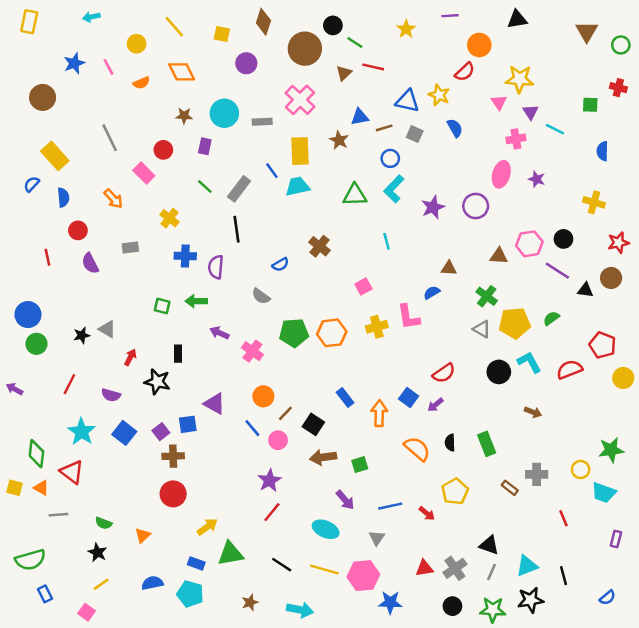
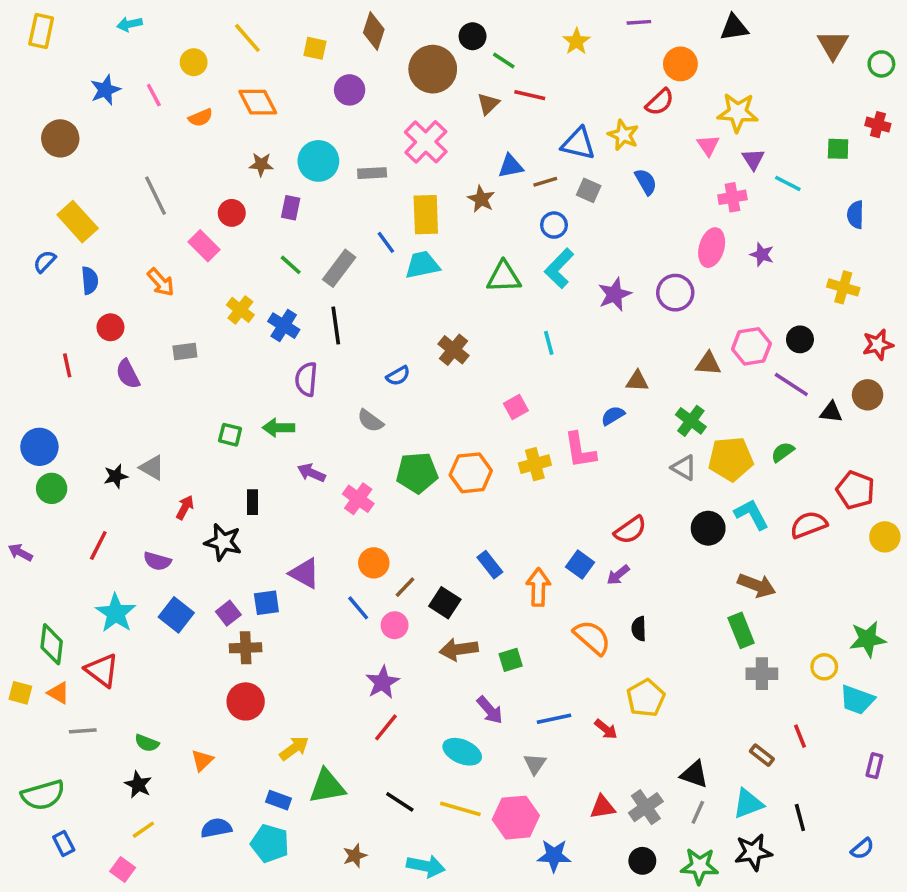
blue cross: (185, 256) -> (284, 326), moved, turned 30
brown arrow: (533, 412) -> (757, 585), size x1.5
green rectangle: (487, 444) -> (741, 630), moved
brown rectangle: (510, 488) -> (762, 755), moved

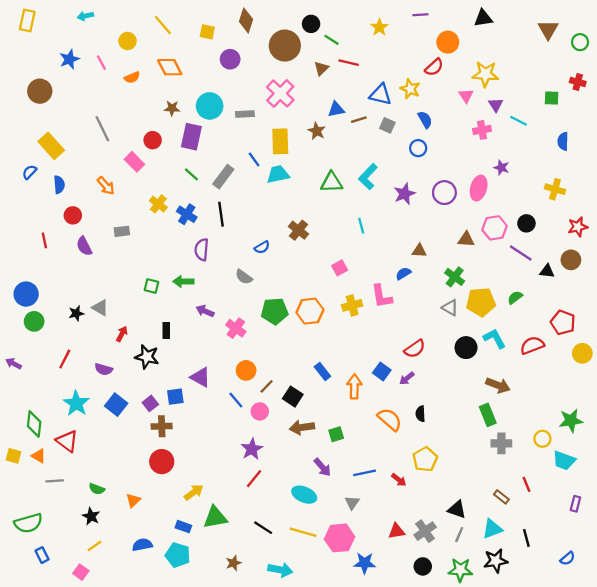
purple rectangle: (291, 208) -> (191, 137), size x1.6
blue circle: (554, 225) -> (418, 148), moved
pink ellipse: (712, 248) -> (479, 188), moved

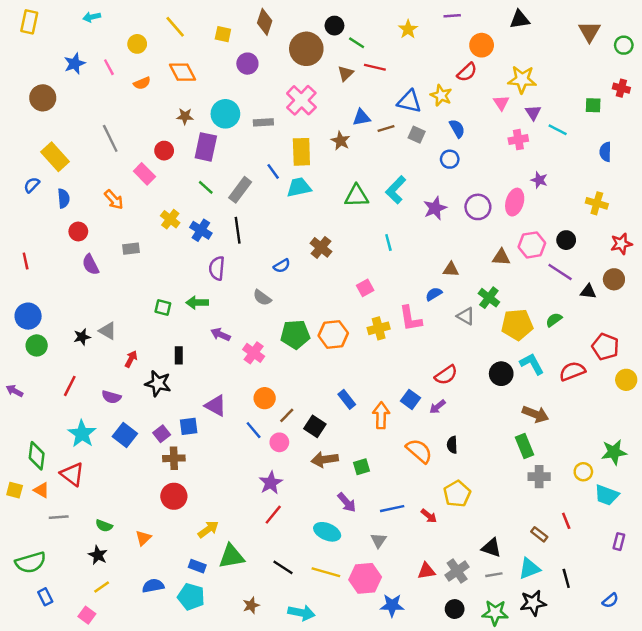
red line: (44, 240) -> (26, 261), moved
gray triangle: (450, 308) -> (466, 316), moved
gray line: (459, 535) -> (494, 575), turned 56

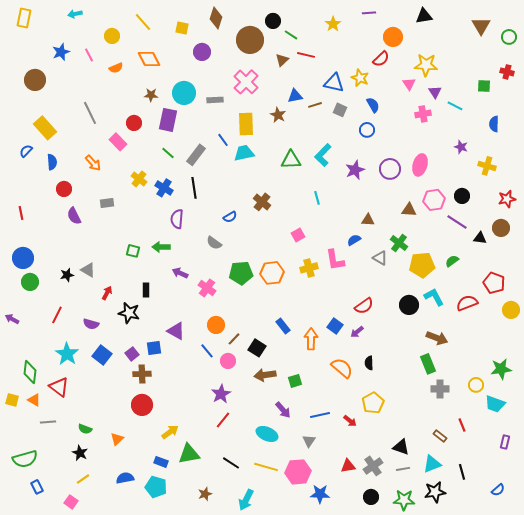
purple star: (539, 180) -> (461, 147), moved
cyan arrow: (301, 613) -> (246, 500), turned 105

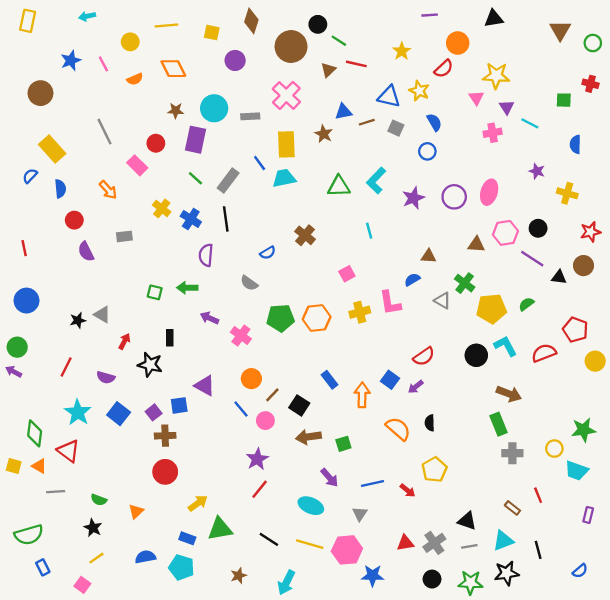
yellow line: (143, 22) -> (166, 26), turned -54
yellow star: (333, 24) -> (402, 51), moved
green circle: (30, 282) -> (17, 347), moved

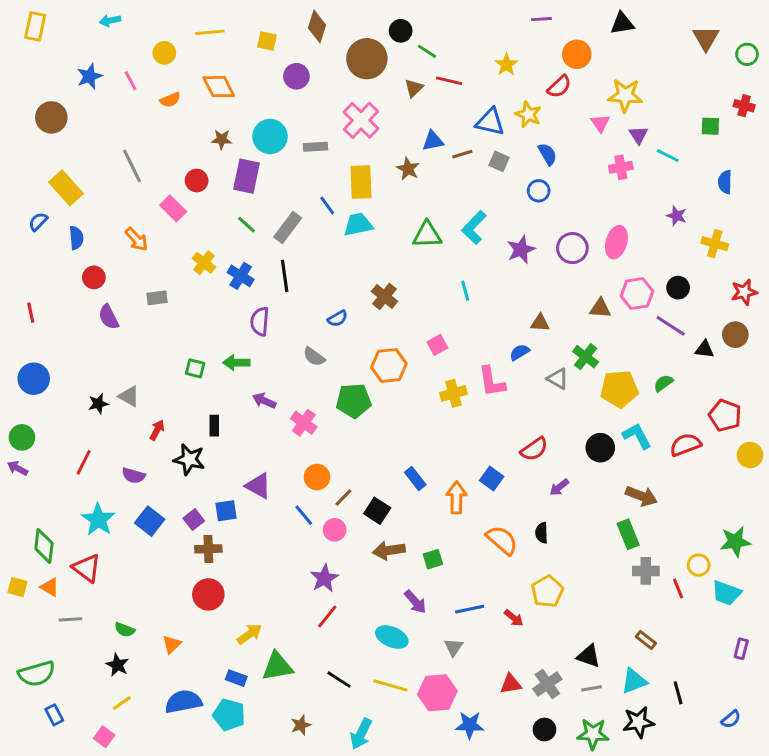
orange hexagon: (317, 318) -> (389, 365), moved
purple arrow: (416, 387) -> (559, 487), moved
red line: (538, 495) -> (678, 589), moved
blue semicircle: (145, 557) -> (183, 702), size x1.4

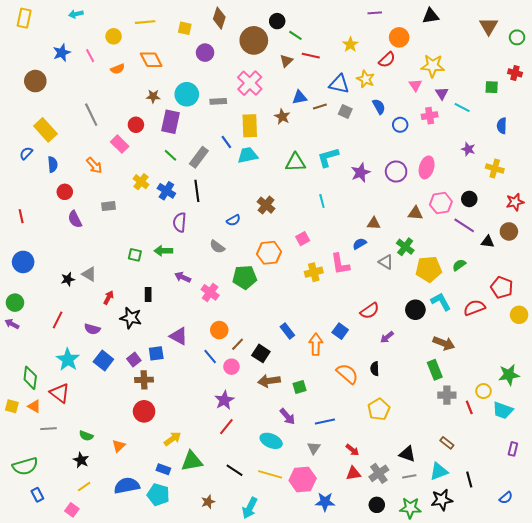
blue circle: (539, 191) -> (400, 125), moved
cyan L-shape: (474, 227) -> (328, 157), turned 30
red arrow: (514, 618) -> (352, 450), moved

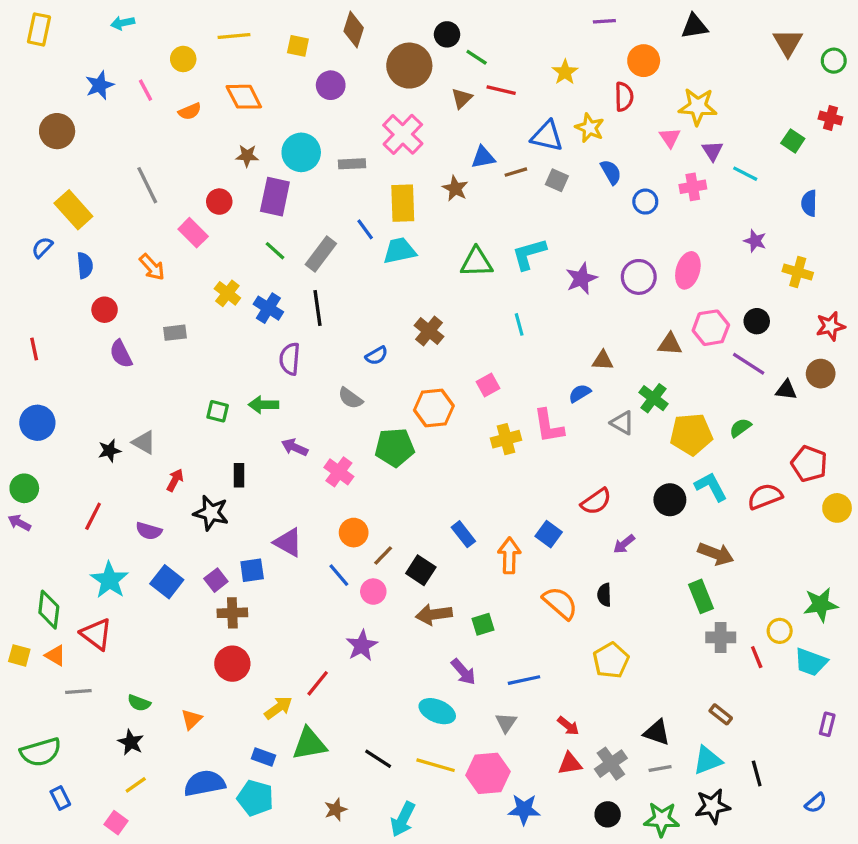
red semicircle: (387, 60) -> (624, 97), turned -48
green square: (492, 87) -> (793, 141), turned 32
red line: (226, 427) -> (318, 683), moved

